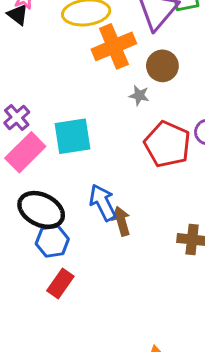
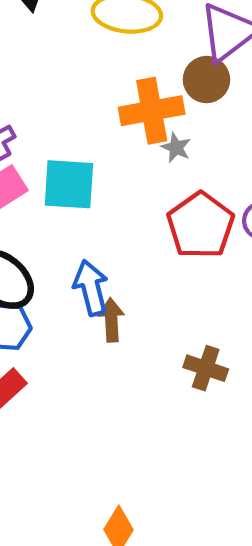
orange cross: (114, 46) -> (152, 111), moved
brown circle: (162, 66) -> (206, 80), moved

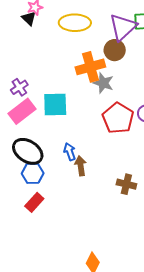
gray star: (176, 148) -> (103, 83), size x1.5
blue arrow: (91, 288) -> (70, 152), size x0.7

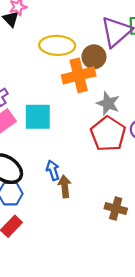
yellow ellipse: (75, 23) -> (57, 45), moved
brown circle: (115, 50) -> (94, 57), moved
gray star: (103, 83) -> (108, 103), moved

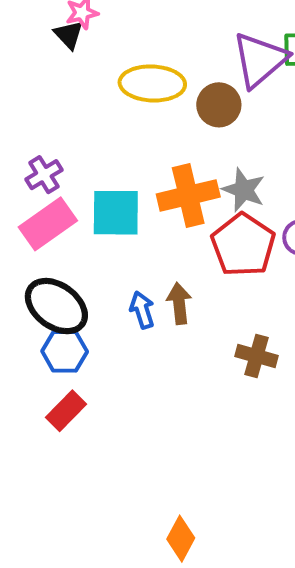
orange cross: (79, 75) -> (188, 195), moved
brown arrow: (65, 186) -> (179, 303), moved
brown cross: (116, 208) -> (257, 356), moved

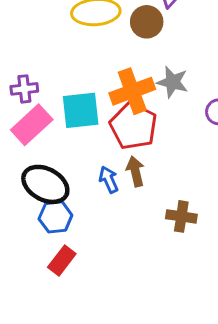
purple cross: (44, 175) -> (24, 89), turned 32
red pentagon: (243, 245) -> (133, 126), moved
brown cross: (257, 356) -> (181, 216), moved

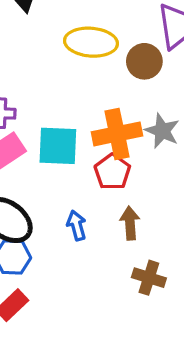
red pentagon: (133, 126) -> (112, 172), size x0.7
brown arrow: (135, 171) -> (130, 223), moved

